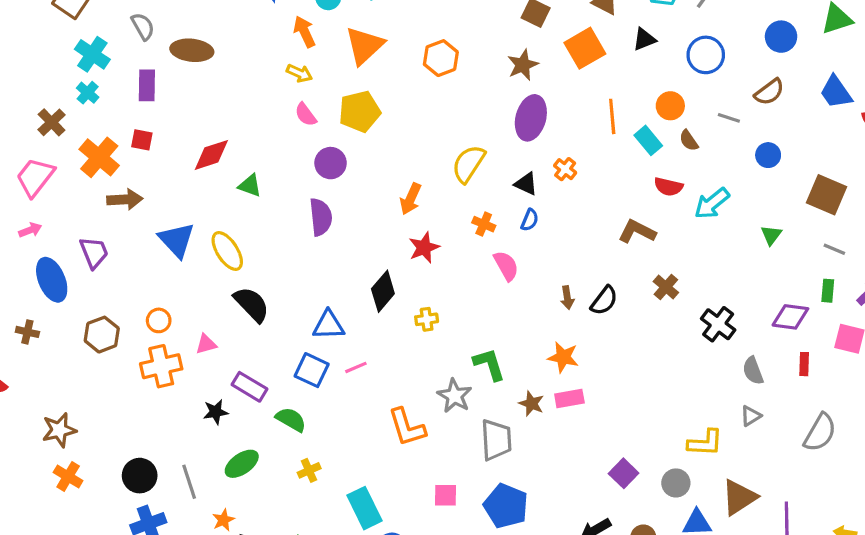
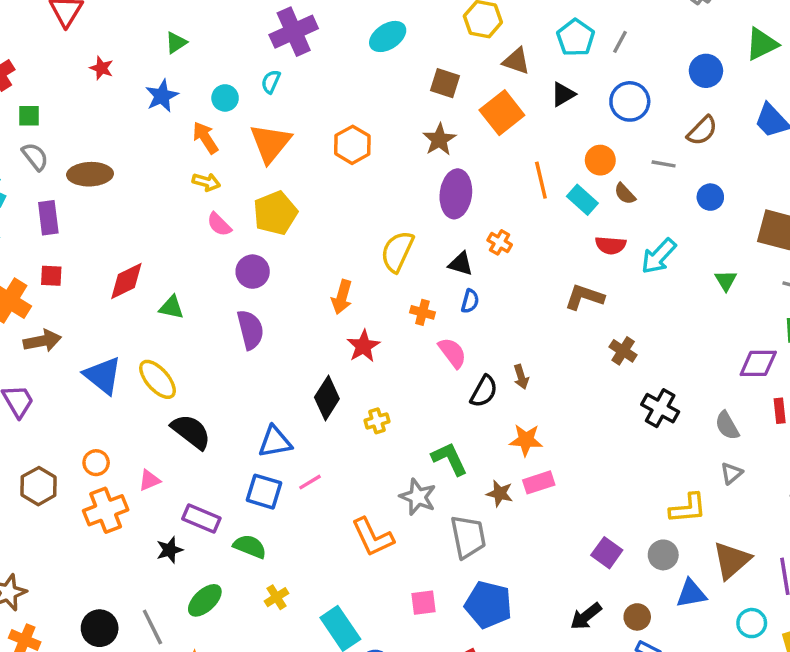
black semicircle: (604, 301) -> (484, 391), moved
black cross: (718, 324) -> (660, 408), moved

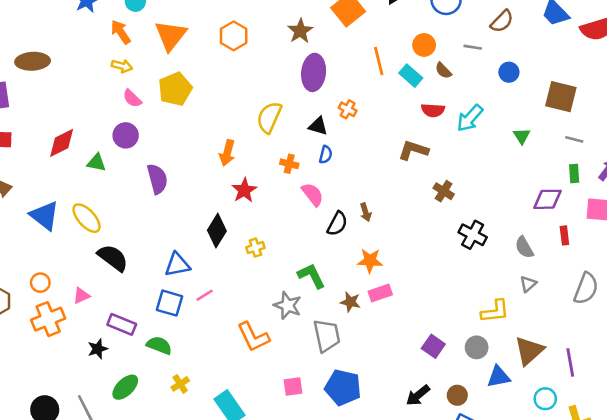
purple circle: (253, 272) -> (126, 135), moved

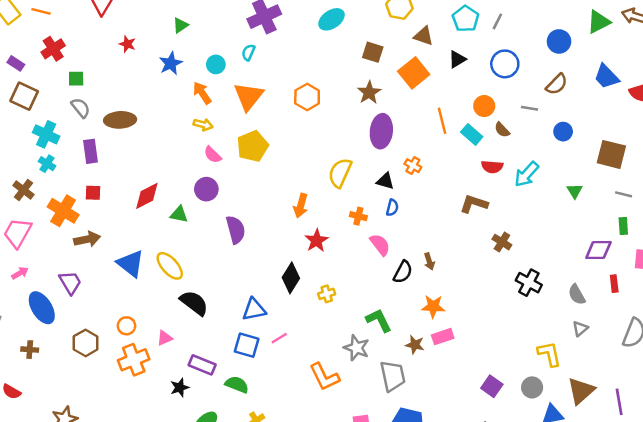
yellow L-shape: (495, 311) -> (549, 354), turned -96

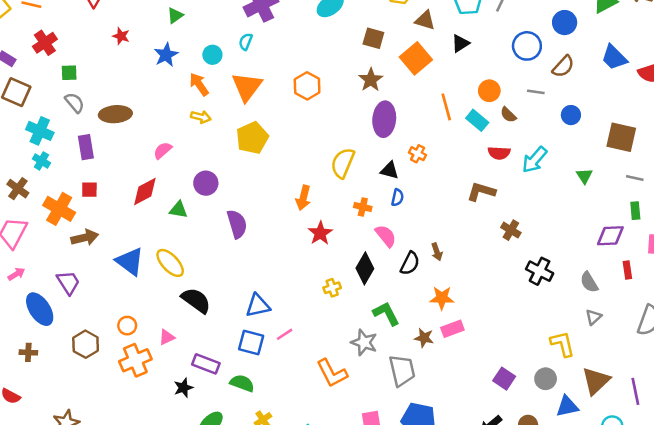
blue circle: (505, 64) -> (527, 46), moved
pink semicircle: (213, 155) -> (163, 150), moved, turned 96
black diamond: (291, 278) -> (365, 268), moved

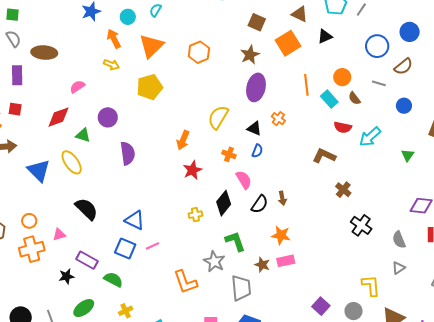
yellow ellipse: (170, 263) -> (72, 162), moved
blue triangle: (258, 306) -> (135, 220), turned 30

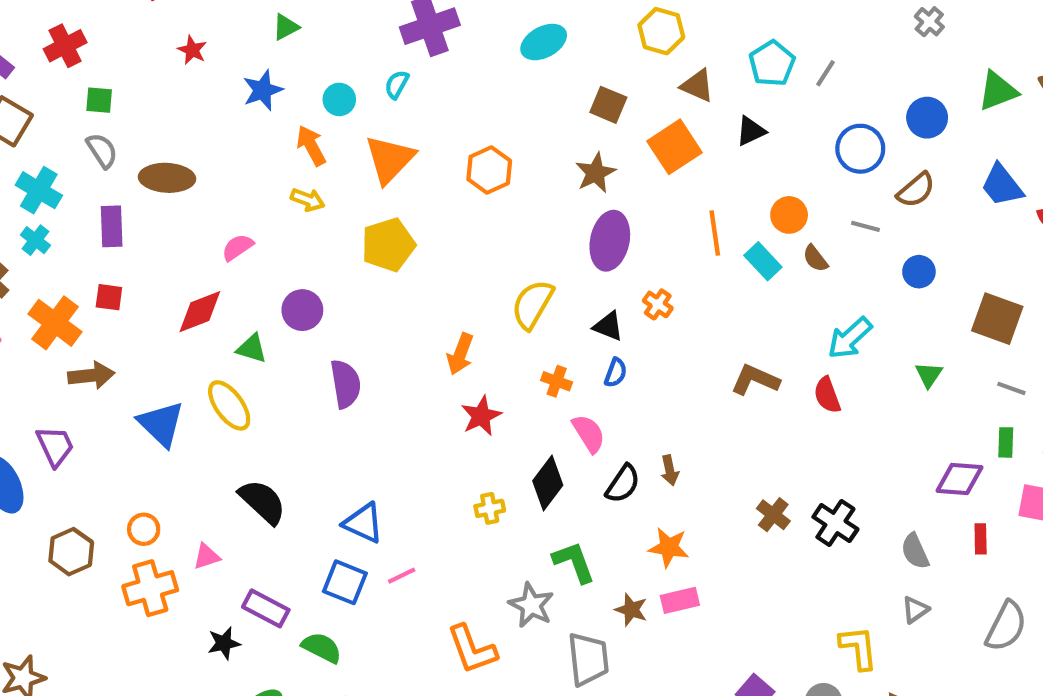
red semicircle: (343, 127) -> (827, 395), moved, turned 60
brown cross: (343, 190) -> (773, 515), moved

